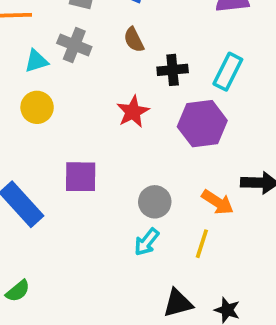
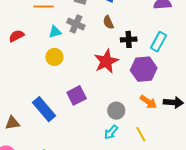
red star: (133, 112) -> (106, 61), size x1.4
purple square: (81, 177) -> (77, 95), turned -30
orange arrow: (218, 202) -> (148, 102), moved
yellow line: (202, 244) -> (141, 134), turned -49

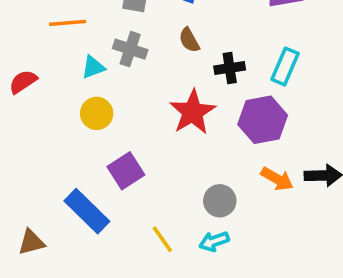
purple square: (77, 95) -> (126, 171), moved
cyan arrow: (111, 132) -> (214, 241), turned 35
yellow line: (141, 134) -> (162, 239), moved

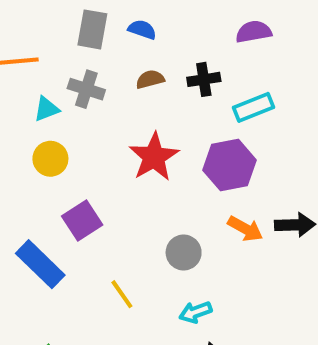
brown semicircle: (189, 40) -> (150, 79), turned 105
cyan rectangle: (285, 66) -> (253, 107), turned 45
black cross: (230, 68) -> (204, 79), moved
cyan arrow: (214, 241) -> (195, 312), moved

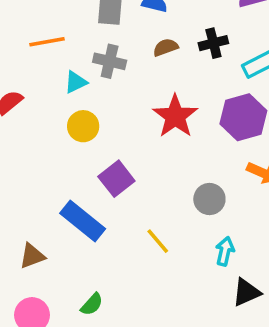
cyan arrow: (195, 312) -> (225, 251), turned 128

